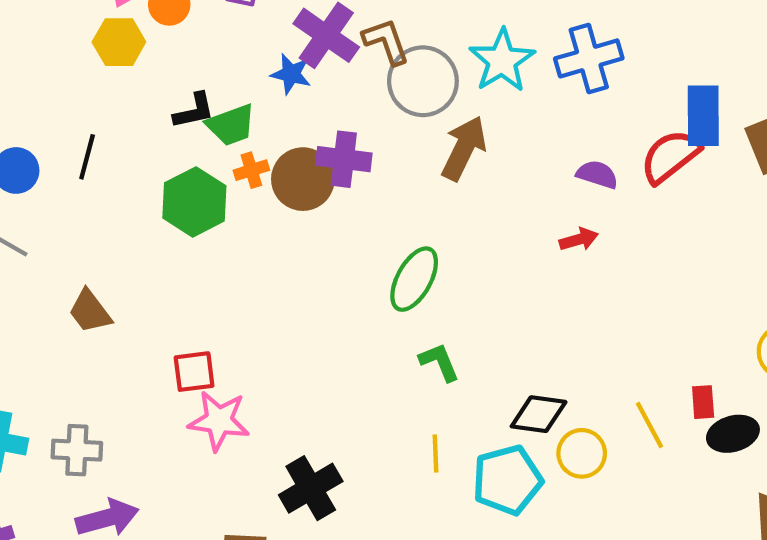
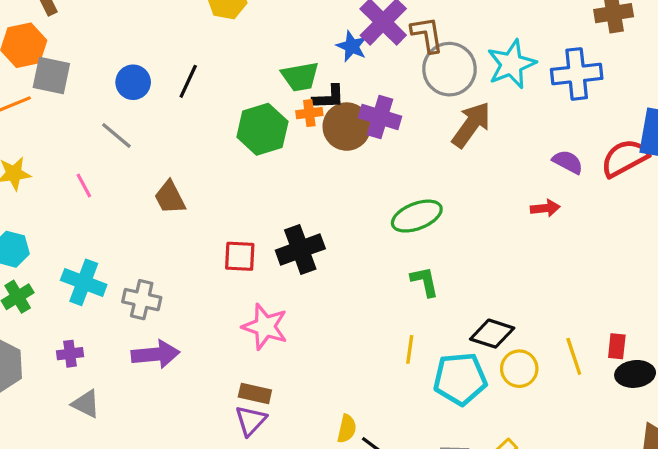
black L-shape: (194, 111) -> (329, 97), moved
green ellipse: (414, 279) -> (417, 216), turned 30
pink star: (219, 421) -> (265, 327), moved
black cross: (311, 488) -> (300, 249), moved

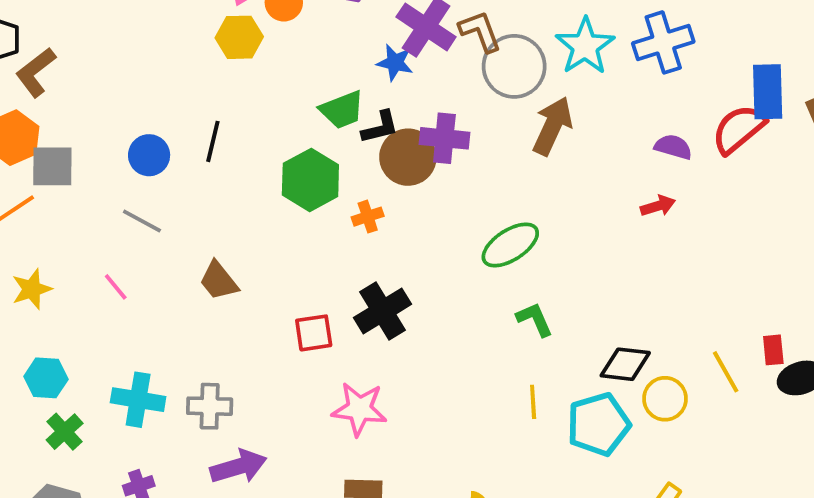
orange cross: (309, 113) -> (368, 217), moved

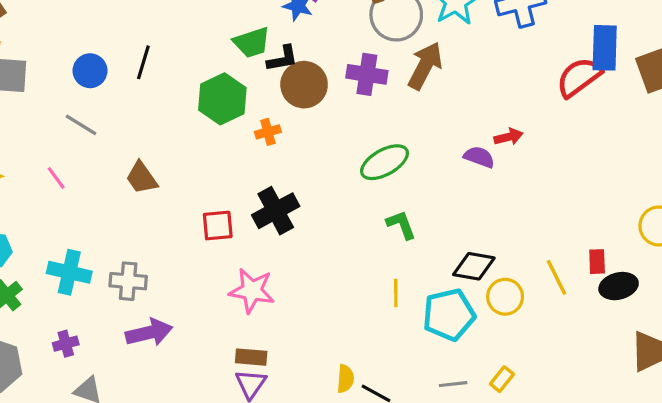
purple cross: (444, 138) -> (367, 74), moved
purple semicircle: (673, 147) -> (479, 157), moved

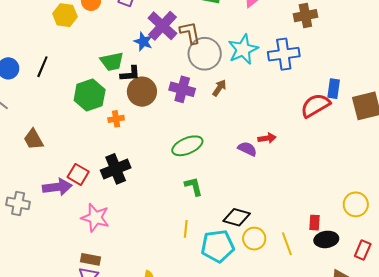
blue rectangle: (605, 48) -> (334, 89), size x0.7
brown arrow: (425, 66) -> (219, 88), size x0.6
red square: (218, 226) -> (78, 174), turned 30
yellow line: (557, 277) -> (287, 244), moved
purple arrow: (149, 333) -> (57, 187), moved

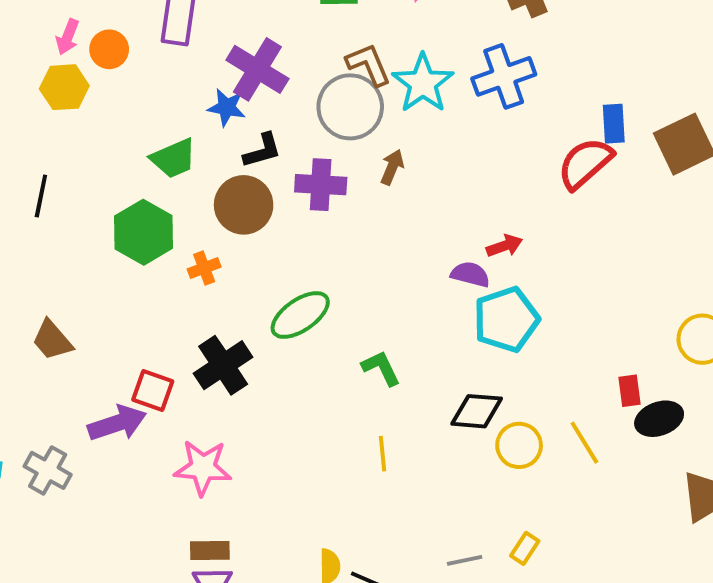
brown L-shape: (190, 33) -> (368, 65), moved
black L-shape: (130, 74) -> (262, 151), moved
green ellipse: (187, 146) -> (300, 315), moved
gray cross: (18, 203) -> (48, 470), turned 30
cyan pentagon: (218, 246) -> (506, 319), moved

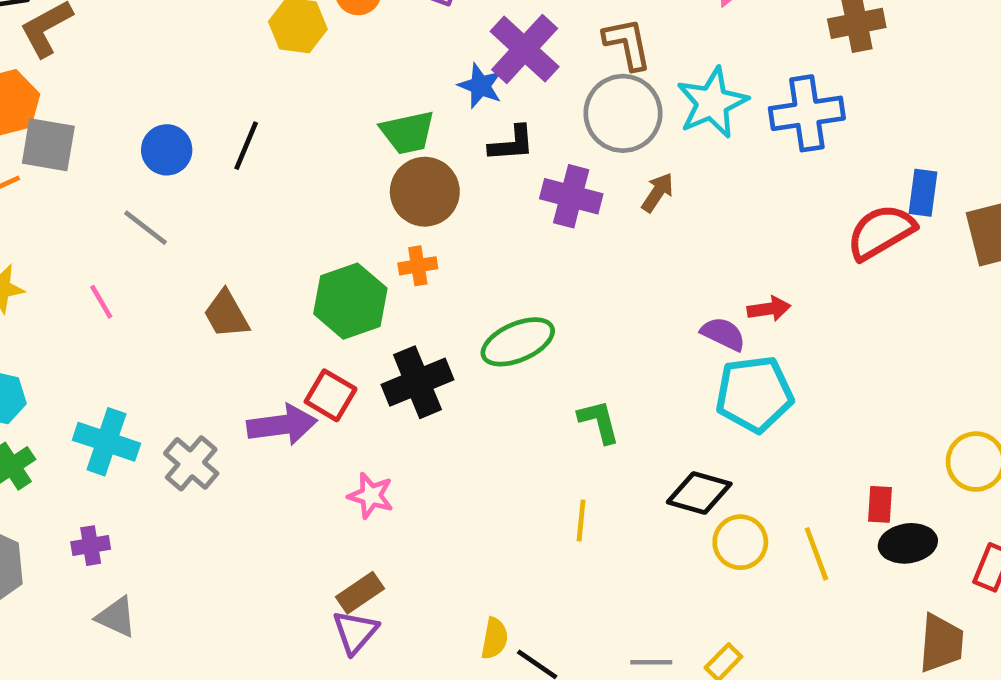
brown L-shape: (368, 65) -> (627, 44), moved
brown circle: (244, 205) -> (425, 192), moved
green hexagon: (144, 232) -> (350, 301), moved
pink star: (203, 468) -> (371, 496), size x0.7
brown rectangle: (210, 550) -> (360, 593), turned -45

